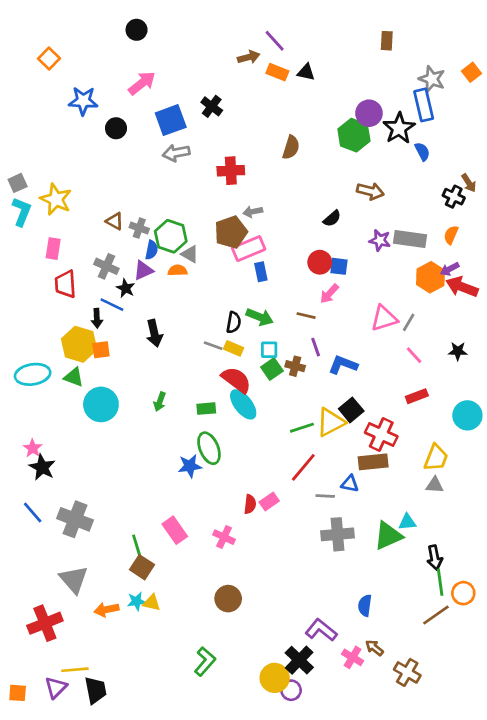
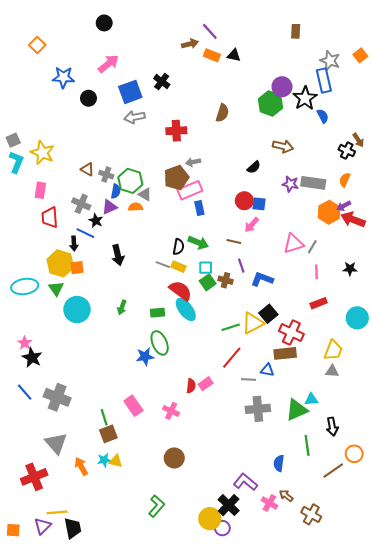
pink line: (414, 355) -> (316, 272), turned 40
green triangle: (74, 377) -> (56, 289), turned 35
brown square: (142, 567) -> (108, 434), turned 36
green line: (440, 582) -> (307, 445), moved
orange arrow: (106, 610) -> (81, 466), turned 72

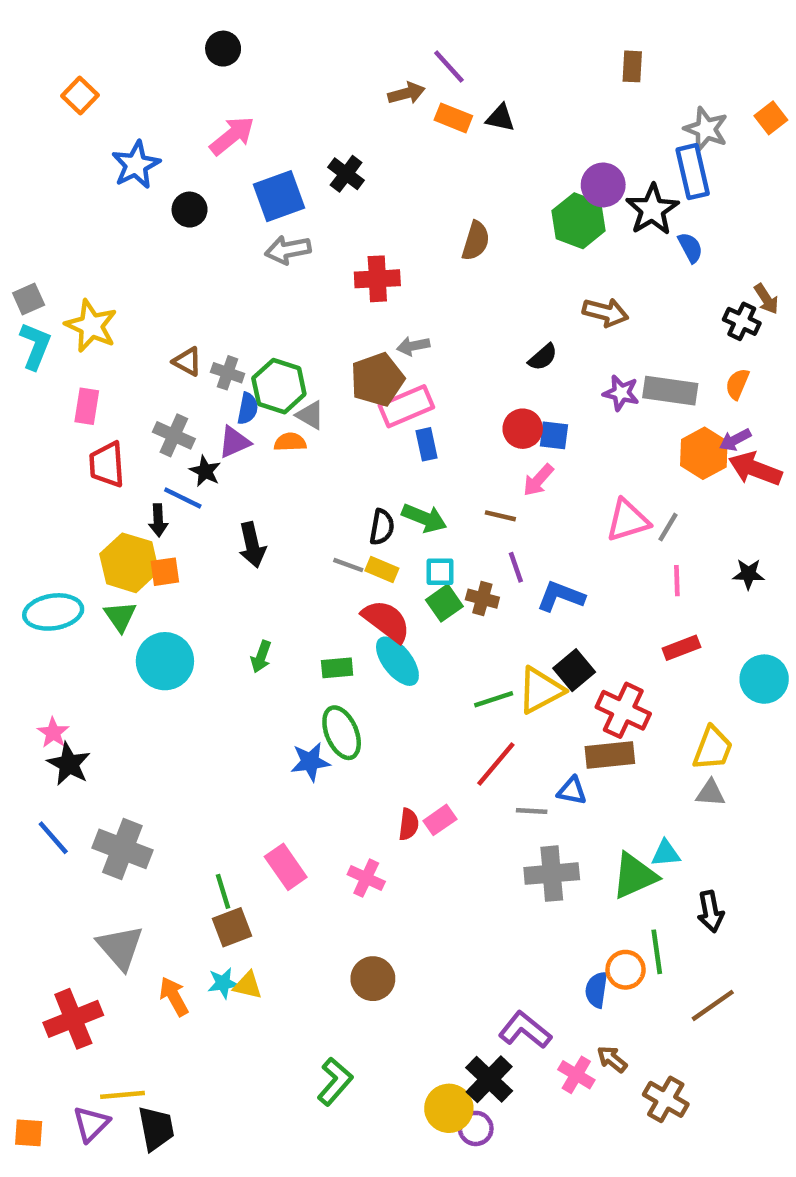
blue star: (63, 77) -> (136, 165), turned -30
orange circle: (354, 454) -> (626, 970), moved

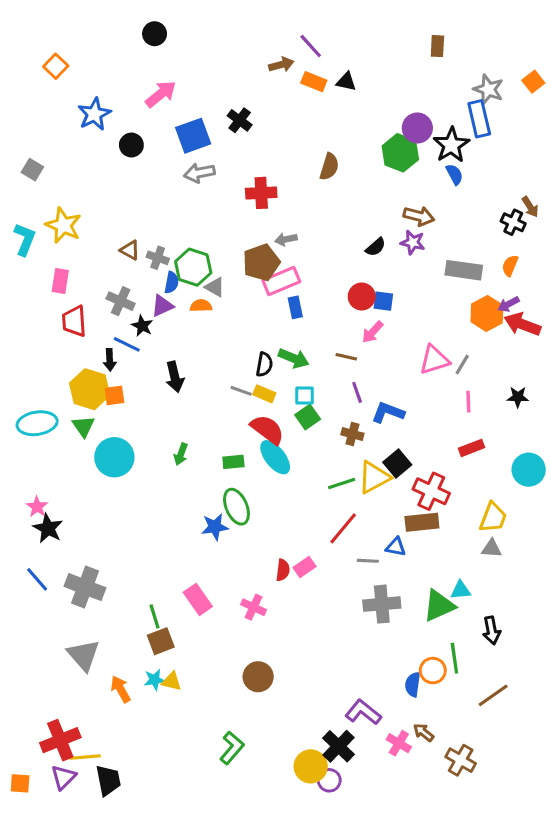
blue semicircle: (690, 248) -> (454, 174), moved
gray square: (29, 299) -> (32, 170), moved, turned -35
purple star: (621, 393) -> (413, 242), moved
brown cross: (482, 599) -> (352, 434), moved
red cross: (73, 1019) -> (60, 740), moved

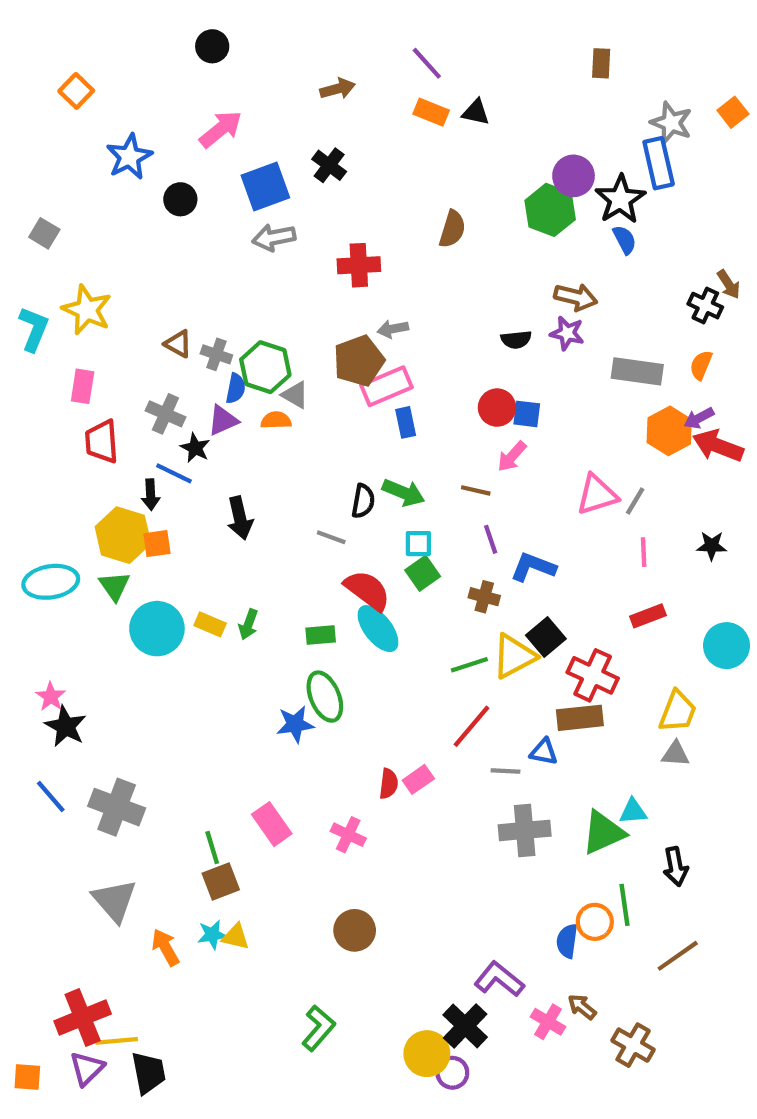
brown arrow: (281, 65) -> (338, 89), moved
black semicircle: (376, 247) -> (516, 340), turned 35
yellow rectangle: (264, 394) -> (210, 624), moved

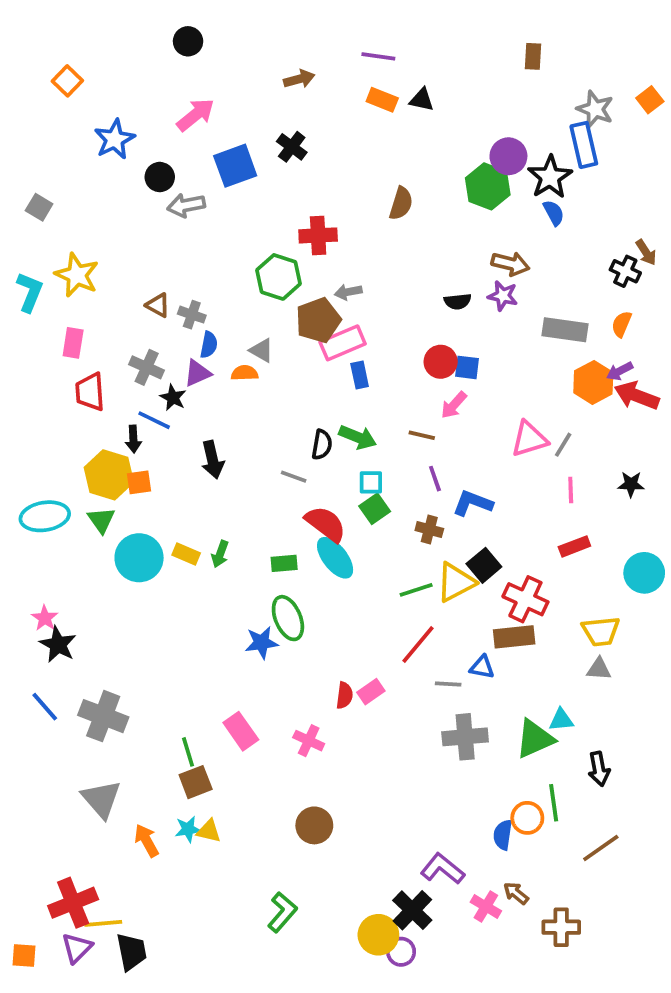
purple line: (427, 63) -> (378, 56), turned -40
gray arrow: (274, 238) -> (186, 205), moved
green hexagon: (265, 367) -> (279, 277), moved
yellow trapezoid: (678, 711) -> (601, 631), turned 63
brown cross: (633, 1045) -> (561, 927), turned -30

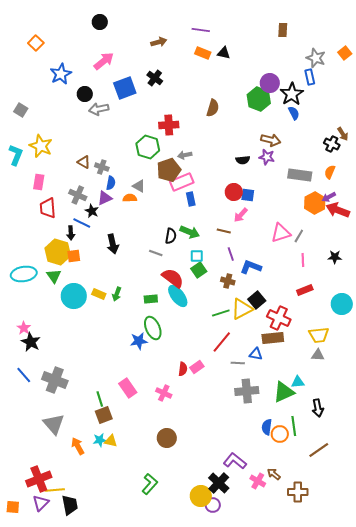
blue rectangle: (584, 145) -> (310, 77), size x0.7
blue semicircle: (503, 835) -> (267, 427), moved

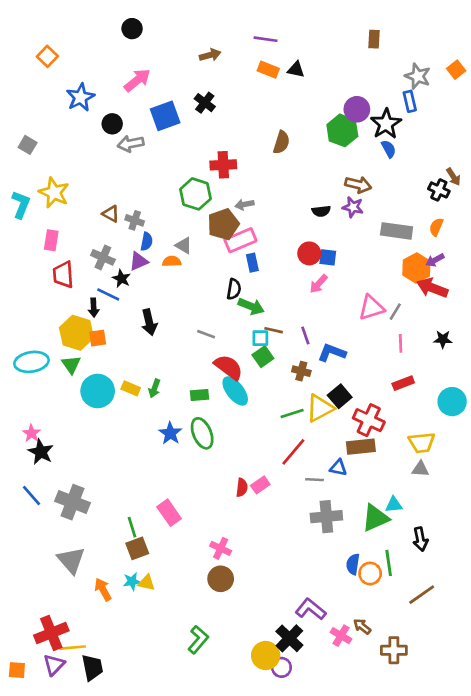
red arrow: (338, 210) -> (432, 288), moved
brown line: (224, 231) -> (274, 330), moved
black semicircle: (171, 236) -> (234, 289), moved
blue star: (139, 341) -> (170, 433), moved, turned -30
pink cross: (164, 393) -> (221, 548), moved

